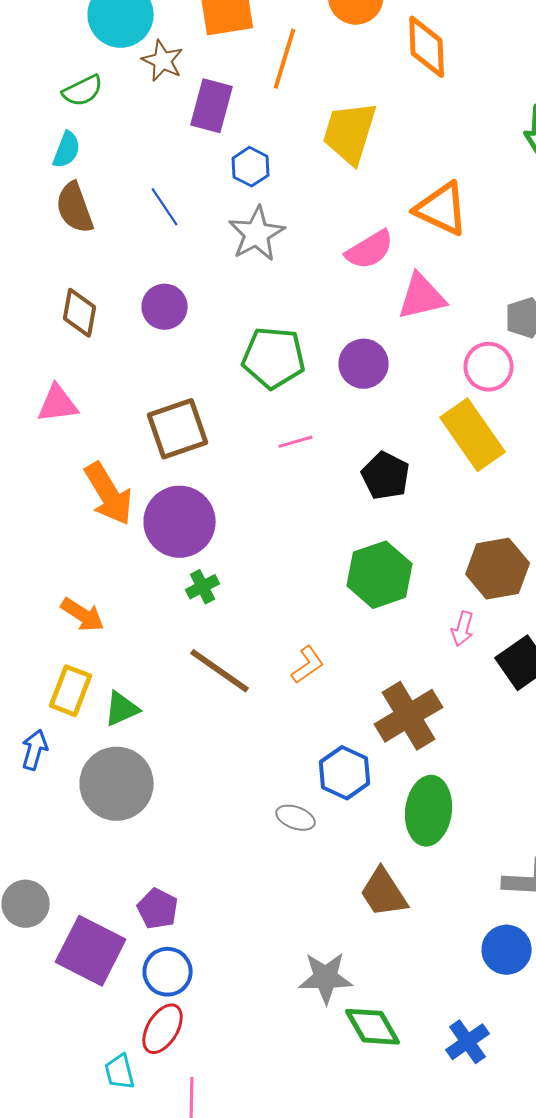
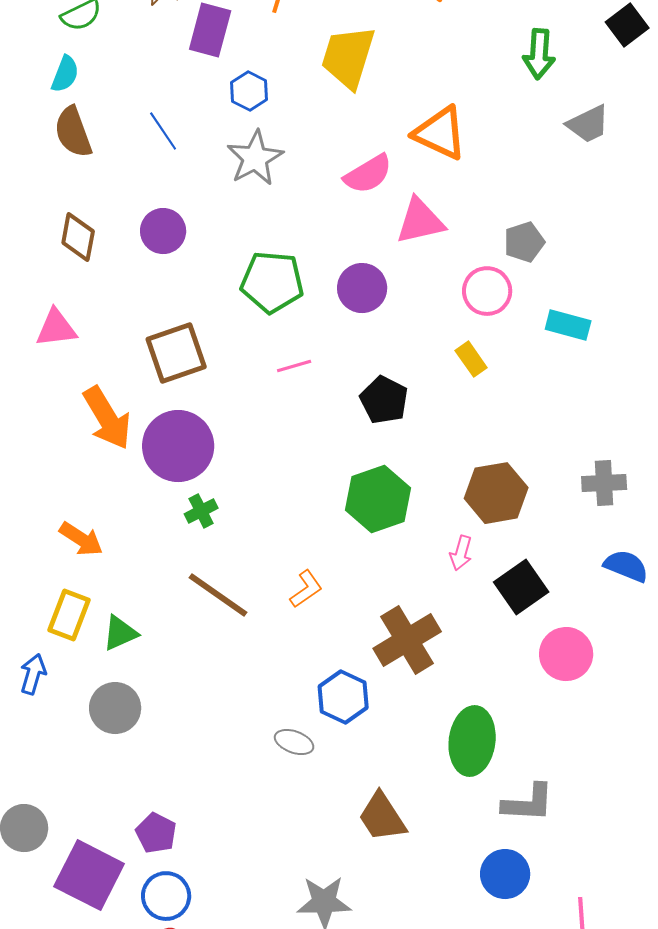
yellow rectangle: (473, 435) -> (471, 359), size x0.5
gray circle: (117, 784) -> (115, 708), size x0.7
green ellipse: (429, 811) -> (472, 741), moved

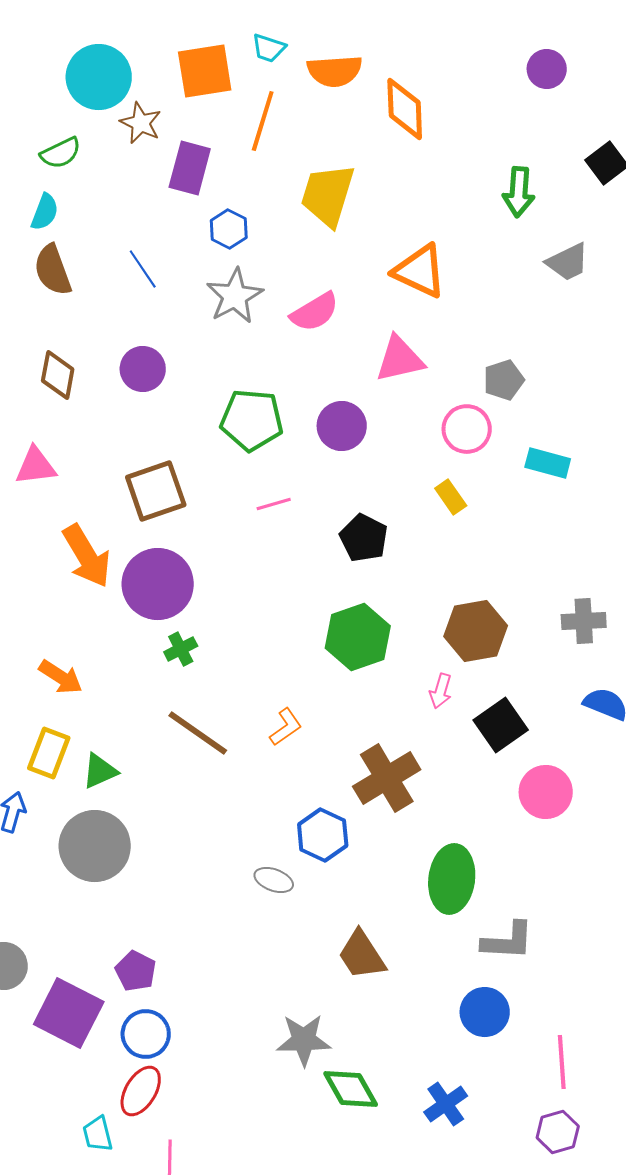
pink semicircle: (368, 174) -> (315, 312), moved
gray circle: (115, 708) -> (95, 846), size x1.4

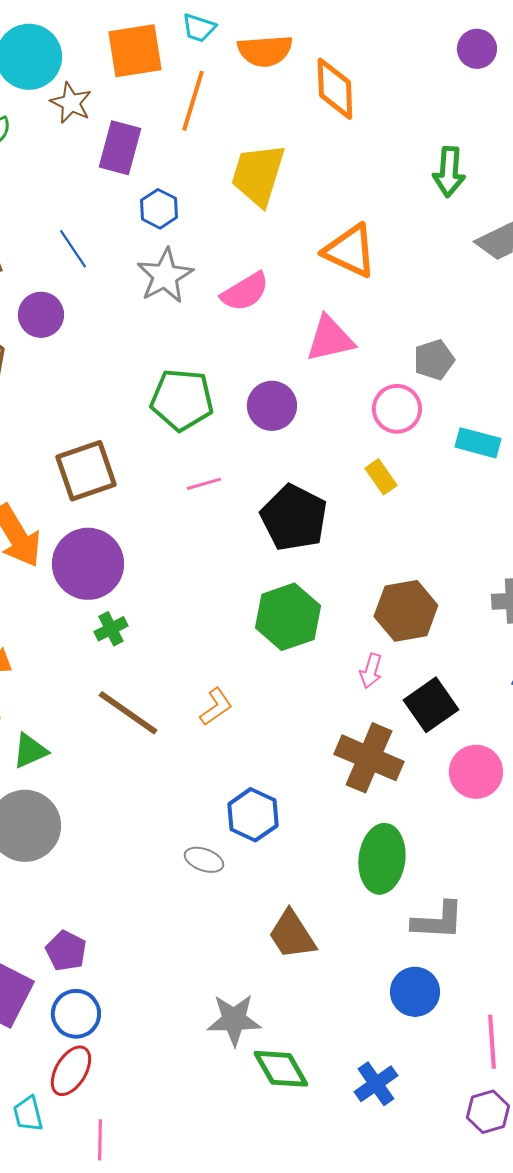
purple circle: (143, 369) -> (41, 315), moved
black pentagon: (364, 538) -> (294, 518), size x1.4
brown cross: (387, 778) -> (369, 758), moved, turned -36

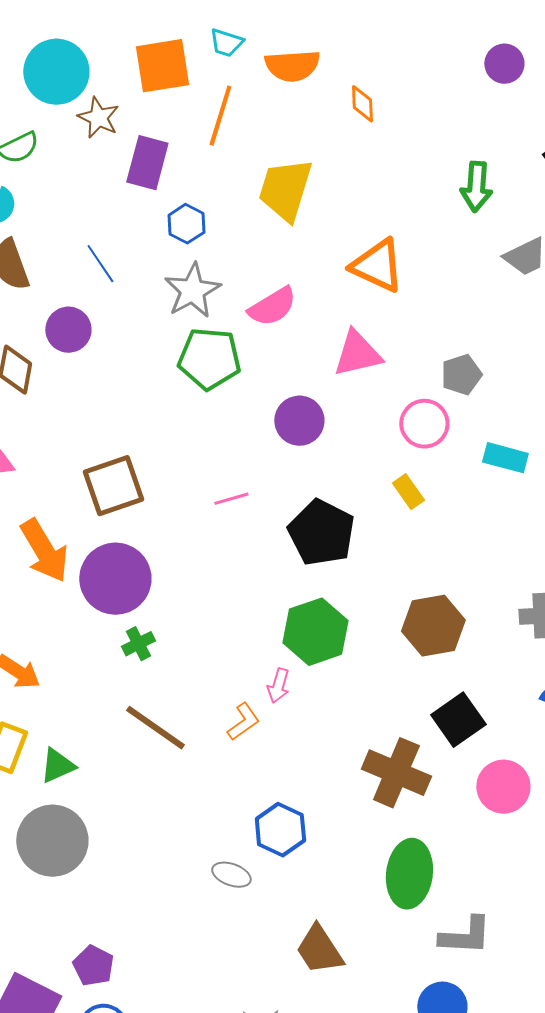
orange diamond: (335, 89) -> (362, 104), size x0.6
green pentagon: (182, 400) -> (209, 359), moved
pink arrow: (371, 671) -> (278, 686), moved

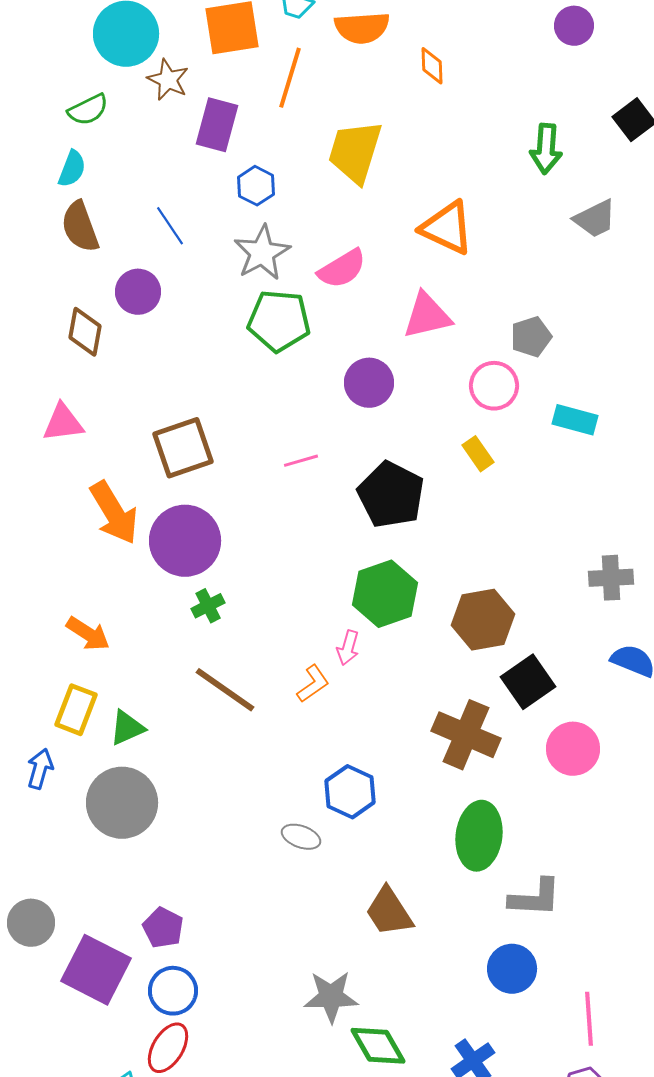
brown hexagon: (433, 626) -> (483, 620), moved

